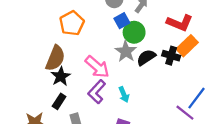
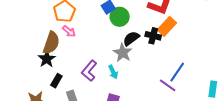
gray star: (126, 51) -> (123, 53), moved
pink arrow: (97, 67) -> (69, 31), moved, size x0.6
black star: (61, 76) -> (47, 59), moved

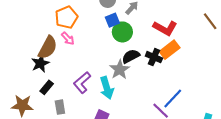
cyan arrow: (113, 72) -> (107, 88), size x1.5

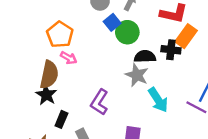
black semicircle: (131, 56) -> (145, 56), turned 42
cyan arrow: (107, 88) -> (158, 100), moved

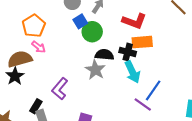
orange rectangle: (186, 36) -> (142, 42), turned 42
brown semicircle: (49, 75) -> (20, 59), turned -125
cyan arrow: (158, 100) -> (132, 72), moved
black rectangle: (61, 119) -> (36, 106), moved

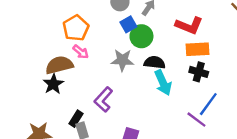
black cross: (128, 52) -> (199, 72), moved
gray star: (95, 70) -> (122, 60), moved, turned -30
cyan arrow: (132, 72) -> (163, 83), moved

